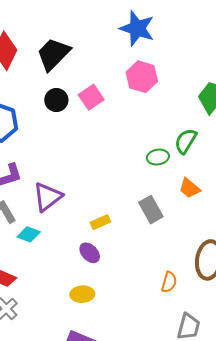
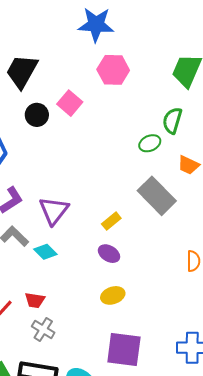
gray rectangle: (151, 210) -> (157, 196), size x1.4
cyan diamond: (29, 234) -> (45, 252), turned 40

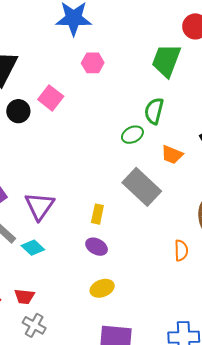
pink hexagon: (113, 70) -> (93, 63), size x0.7
yellow rectangle: (111, 221) -> (97, 214), turned -36

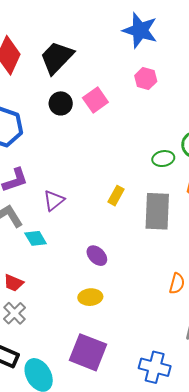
gray rectangle: (142, 187) -> (157, 211), turned 33
purple triangle: (39, 206) -> (54, 200), size x0.7
yellow rectangle: (97, 214) -> (116, 196), moved

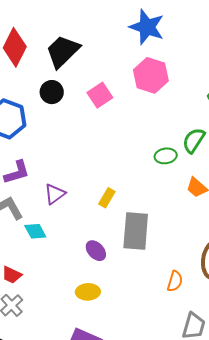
pink hexagon: (146, 79) -> (151, 75), size x1.6
black circle: (61, 103) -> (52, 92), moved
yellow rectangle: (116, 196) -> (107, 198), moved
gray rectangle: (157, 211) -> (136, 231), moved

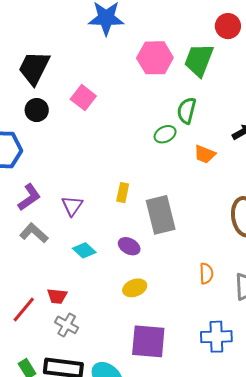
pink hexagon: (151, 75) -> (155, 58), moved
cyan diamond: (35, 231) -> (84, 250), moved
orange semicircle: (175, 281) -> (206, 273), moved

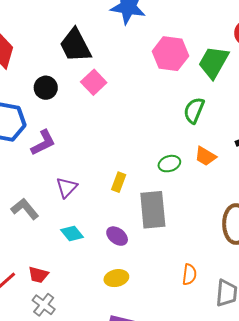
black trapezoid: (34, 68) -> (75, 45), moved, turned -63
green ellipse: (165, 134) -> (169, 164), moved
purple L-shape: (29, 197) -> (43, 143), moved

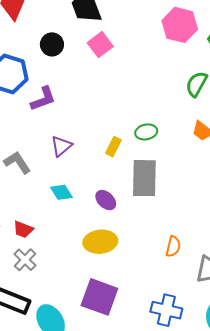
green ellipse: (169, 164) -> (146, 132), moved
yellow ellipse: (116, 278) -> (100, 242), size x1.4

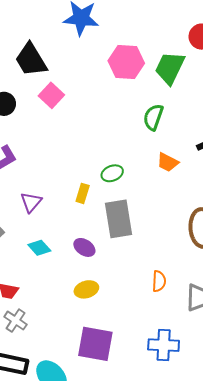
yellow ellipse: (100, 242) -> (86, 289), size x0.7

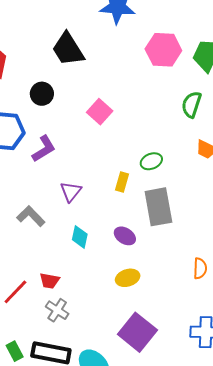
pink square: (51, 95) -> (100, 112), moved
cyan diamond: (39, 248) -> (80, 237), turned 55
purple square: (95, 344) -> (137, 332), turned 30

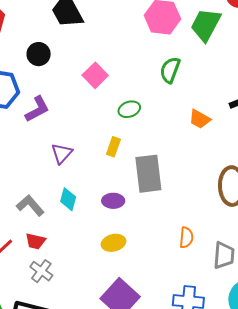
green semicircle: (191, 104) -> (170, 70), moved
green ellipse: (151, 161) -> (129, 109), moved
gray L-shape: (31, 216) -> (30, 205), moved
purple ellipse: (125, 236) -> (113, 201), turned -35

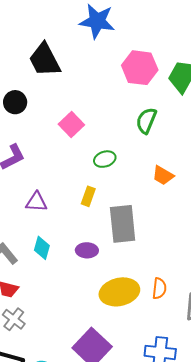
orange trapezoid: (200, 119) -> (163, 175), moved
purple triangle: (62, 153) -> (36, 202), turned 50
yellow ellipse: (113, 243) -> (119, 292), moved, size x1.6

